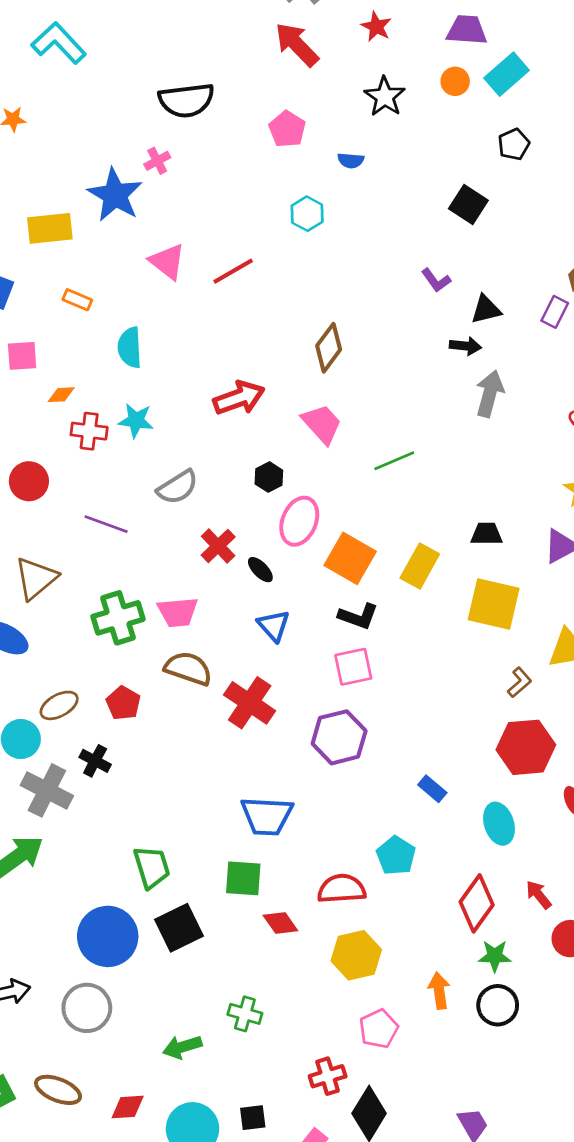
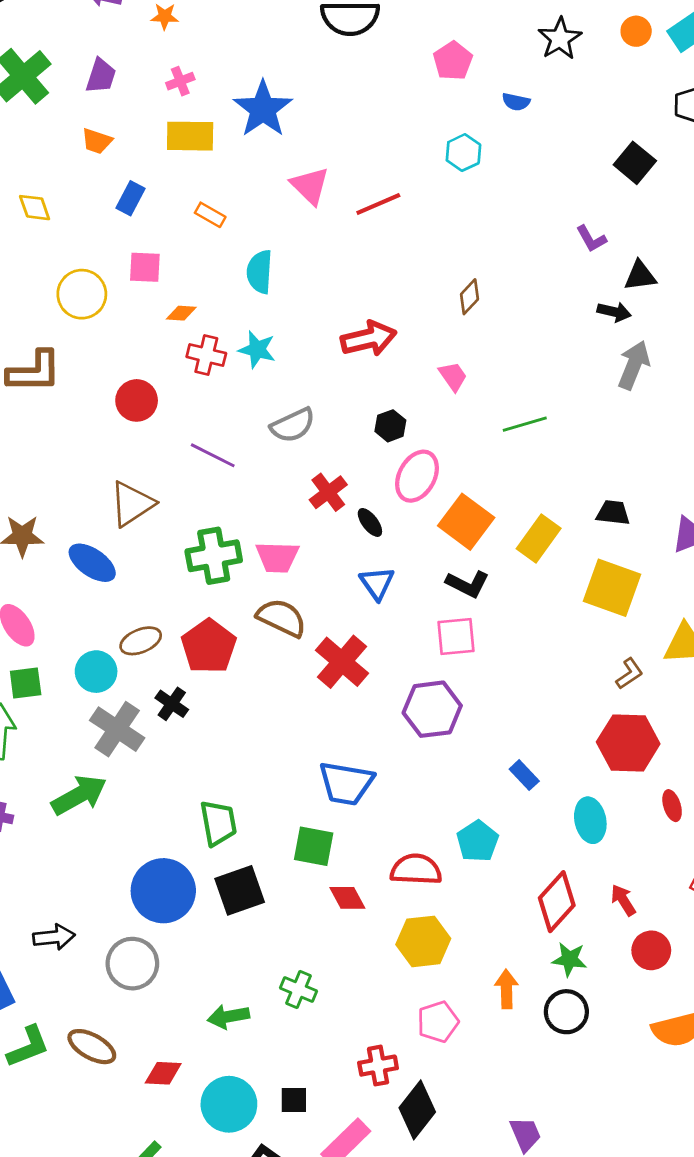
pink cross: (157, 161) -> (180, 81), moved
brown diamond: (329, 348) -> (470, 297), size x0.7
pink trapezoid: (322, 424) -> (453, 376), size x0.7
red pentagon: (123, 703) -> (209, 646), size x1.5

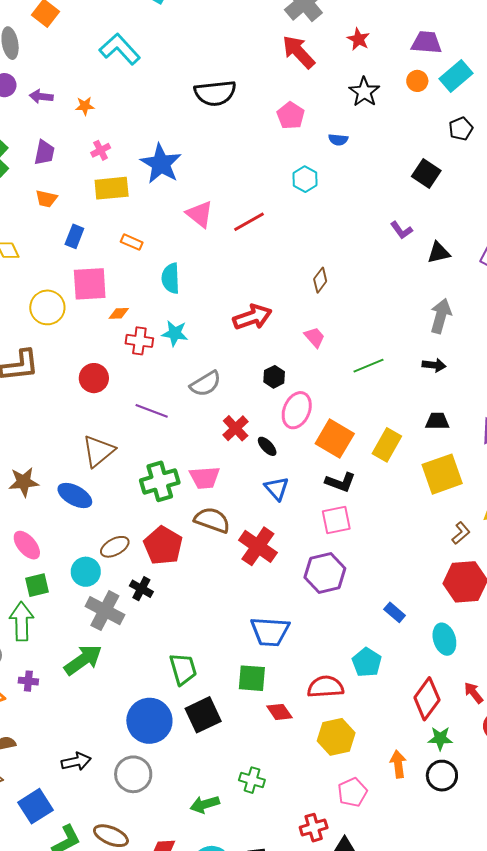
pink square: (145, 267) -> (90, 284), size x1.5
black arrow: (614, 312) -> (434, 365), moved
yellow square: (612, 588) -> (442, 474), turned -33

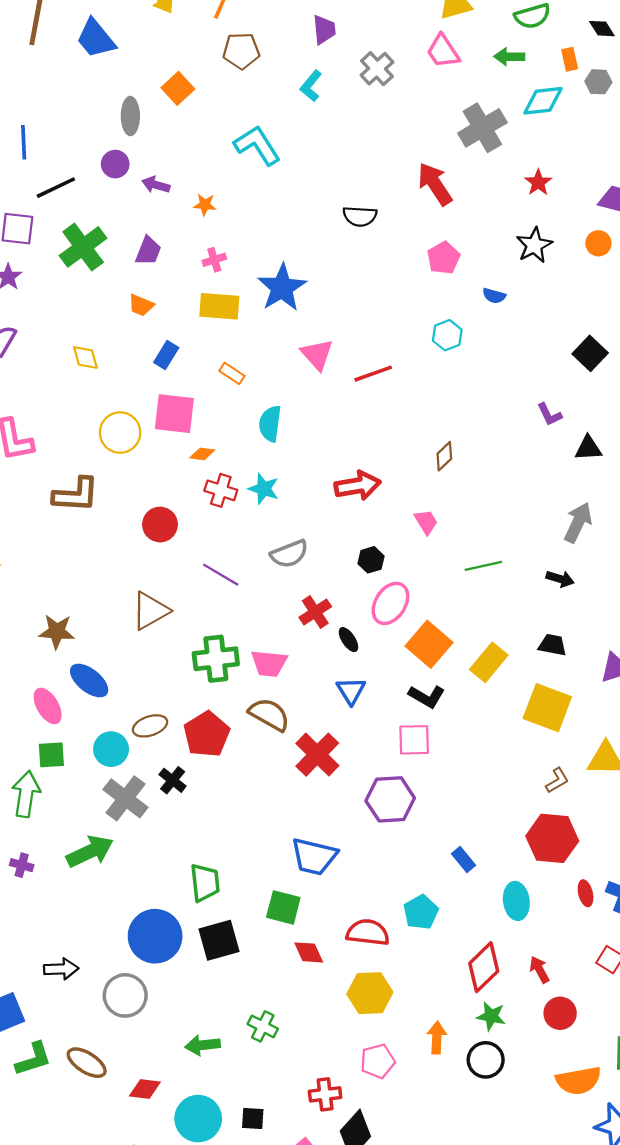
red arrow: (299, 52) -> (435, 184), moved
black semicircle: (215, 93) -> (360, 216), size x0.7
yellow square: (442, 474) -> (547, 708), turned 30
blue ellipse: (75, 495) -> (89, 680), moved

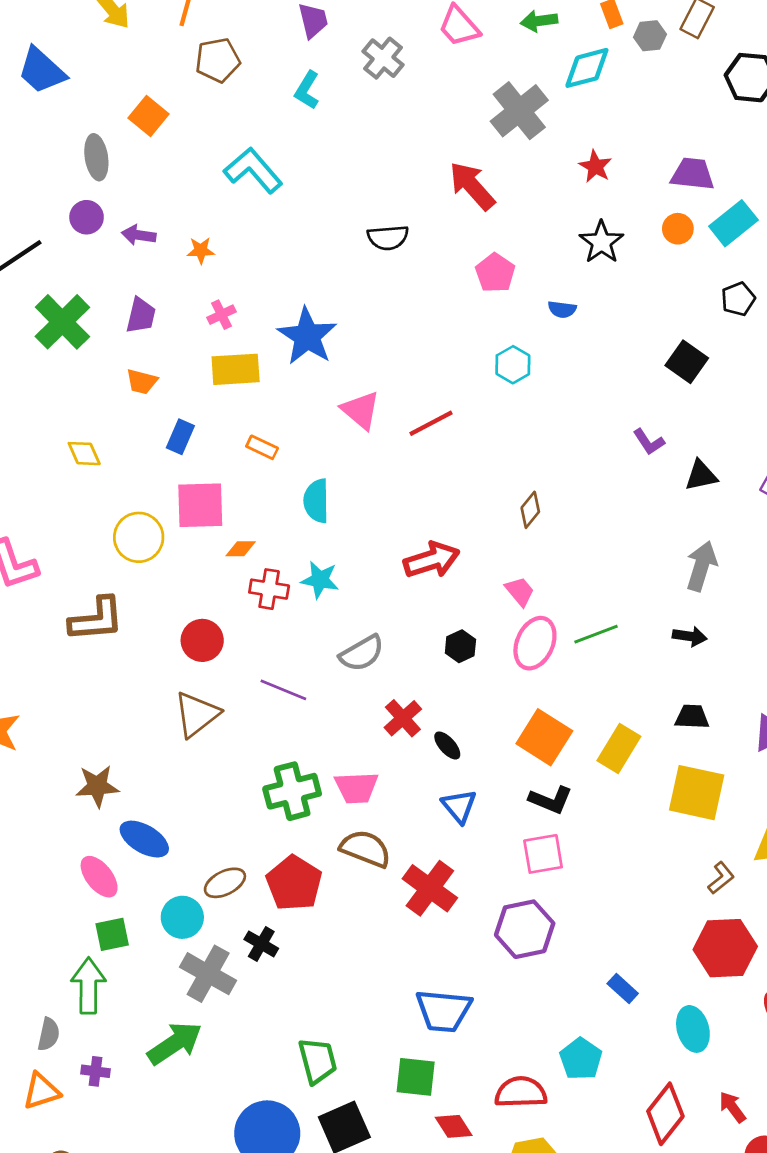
pink ellipse: (390, 603) -> (535, 643), moved
brown triangle: (150, 611) -> (197, 714), moved

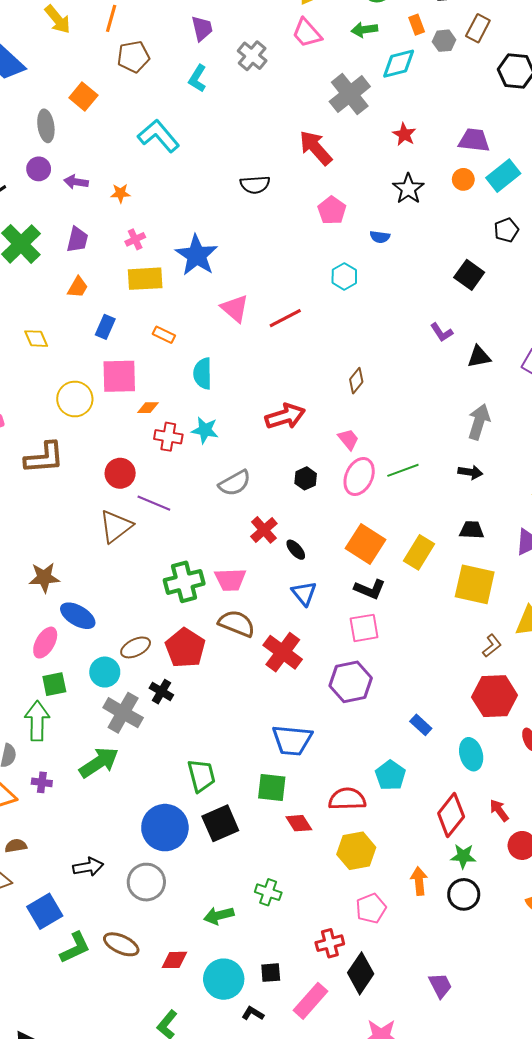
orange trapezoid: (142, 382) -> (78, 287), turned -75
purple line: (283, 690) -> (154, 503), moved
pink ellipse: (99, 877) -> (45, 643), turned 68

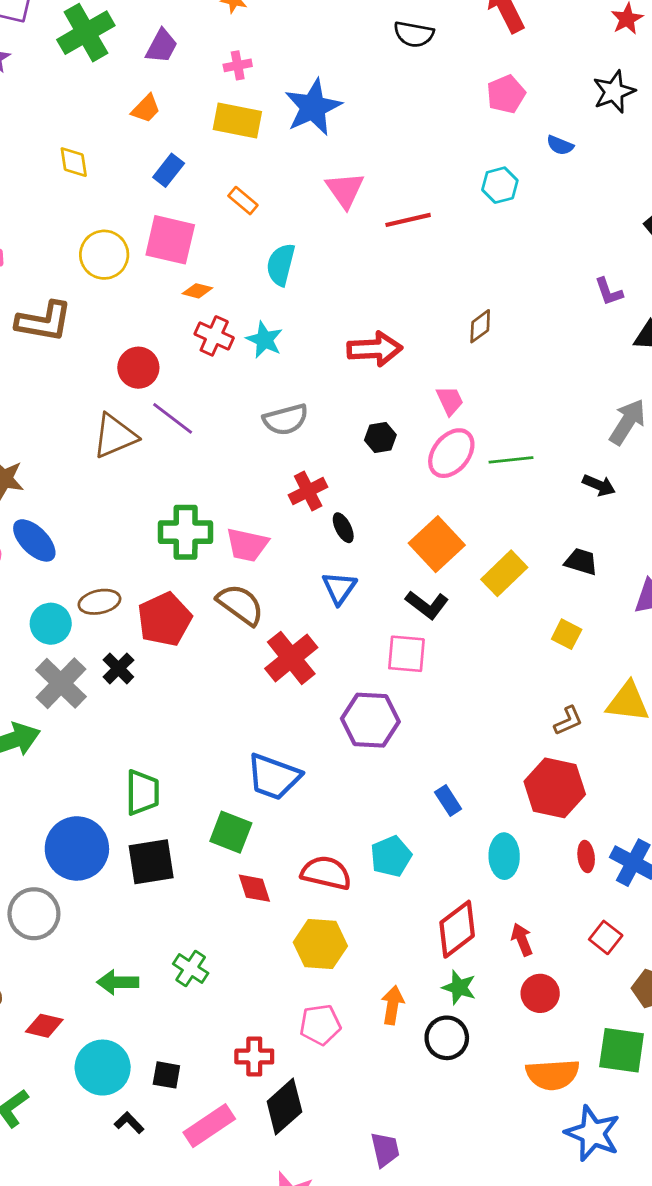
yellow square: (475, 584) -> (567, 634), size x0.5

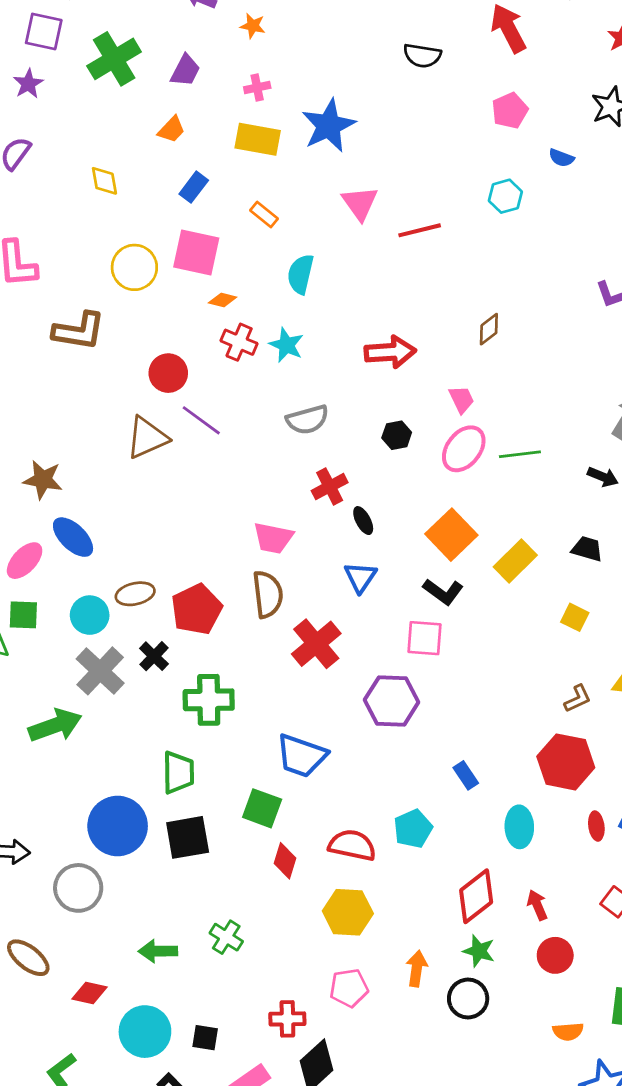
green cross: (186, 532) -> (209, 700), moved
brown semicircle: (240, 605) -> (268, 594), turned 48
red diamond: (254, 888) -> (285, 861), turned 36
orange semicircle: (553, 1075) -> (568, 1031), size x0.6

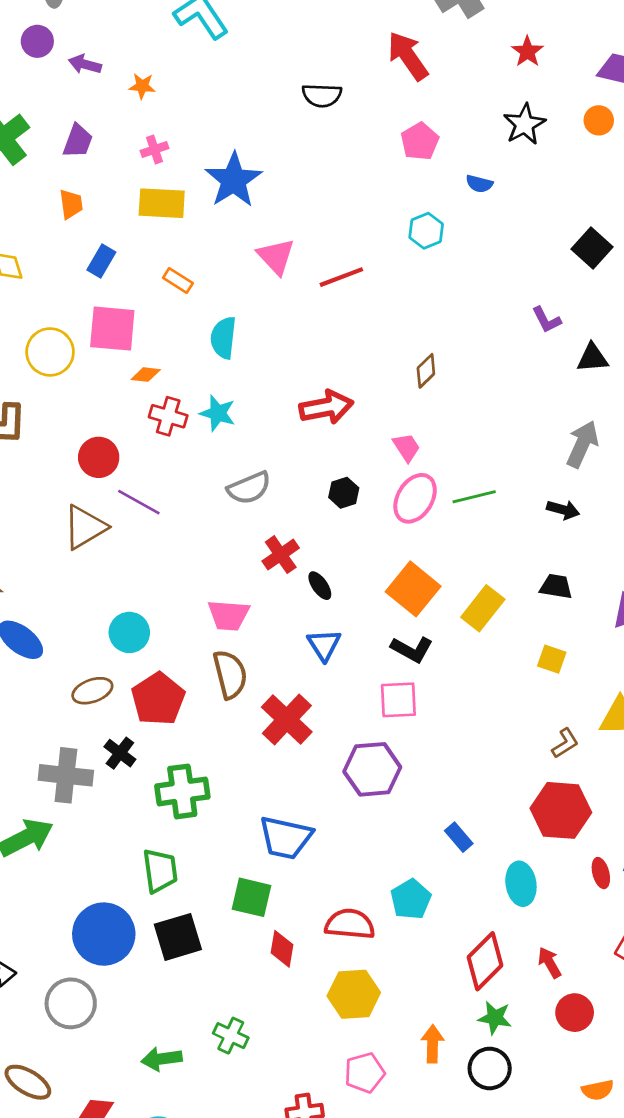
orange trapezoid: (172, 130) -> (71, 204), turned -44
cyan circle: (90, 615) -> (129, 632), moved
gray cross: (100, 671) -> (66, 775), turned -30

